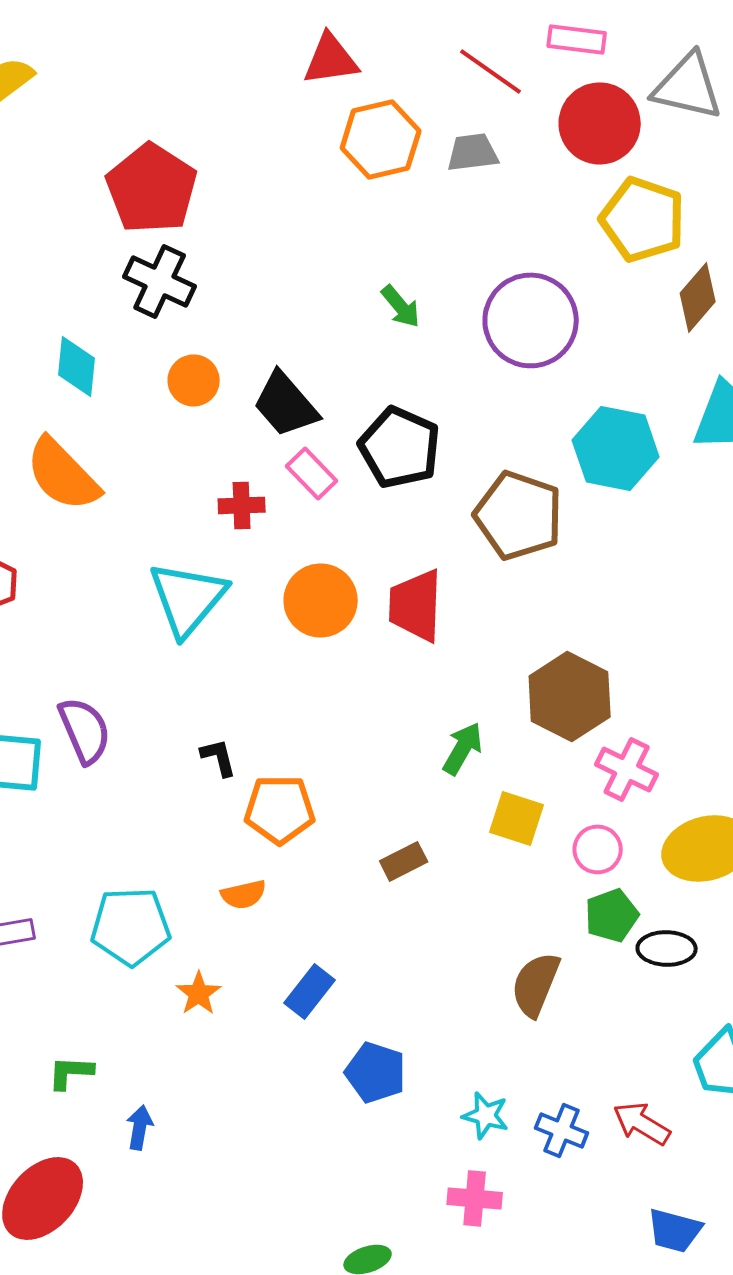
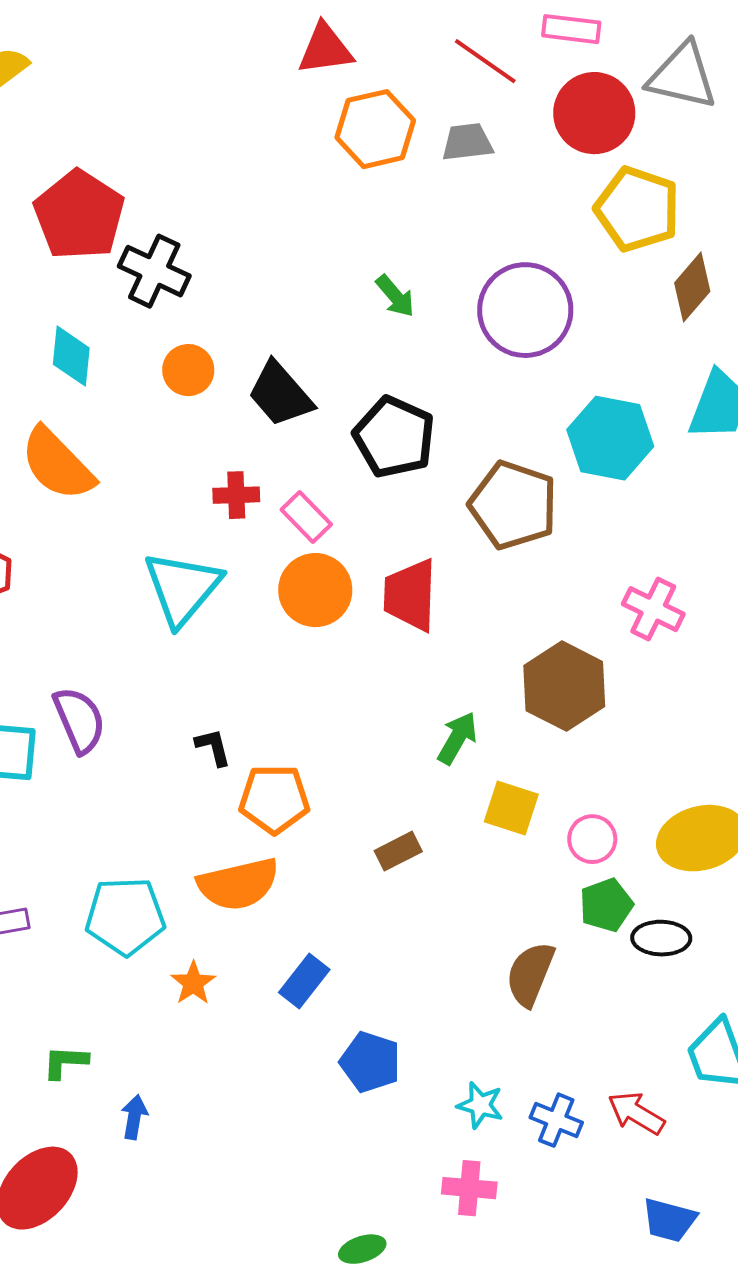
red pentagon: (152, 188) -> (79, 215), moved
pink rectangle: (312, 473) -> (306, 517), moved
pink cross: (627, 769) -> (653, 609), moved
orange semicircle: (244, 894) -> (238, 884), size x1.8

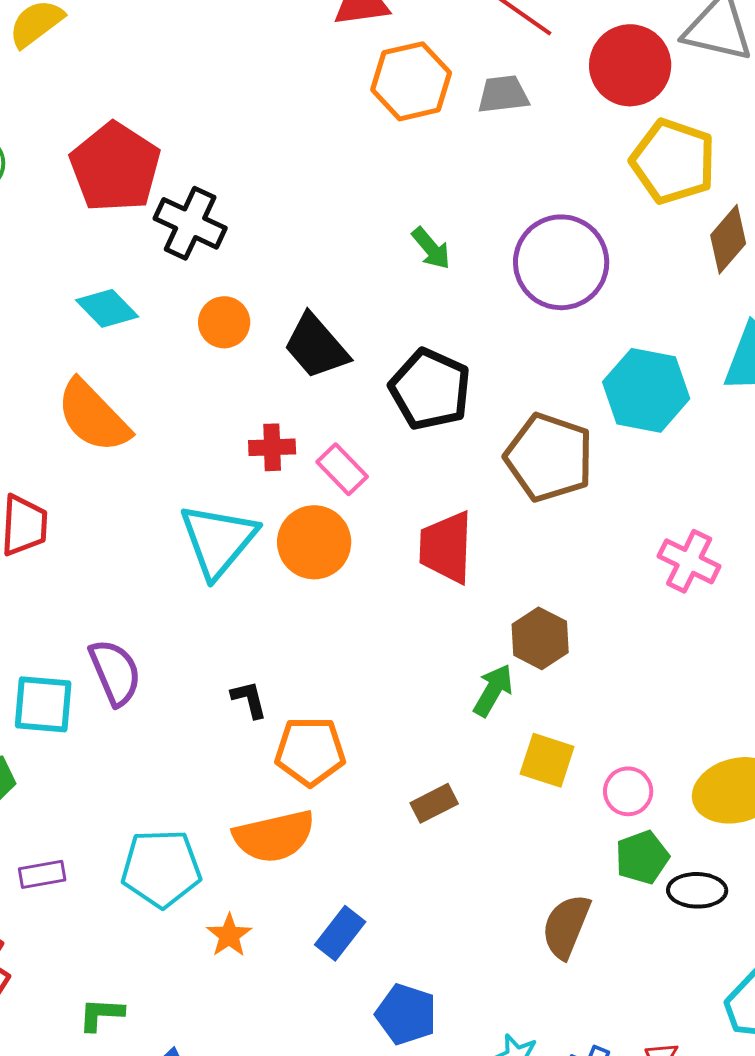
cyan diamond: (71, 356) -> (107, 308), turned -50
orange circle: (315, 590) -> (314, 542), moved
brown hexagon: (564, 686) -> (540, 638), moved, size x0.7

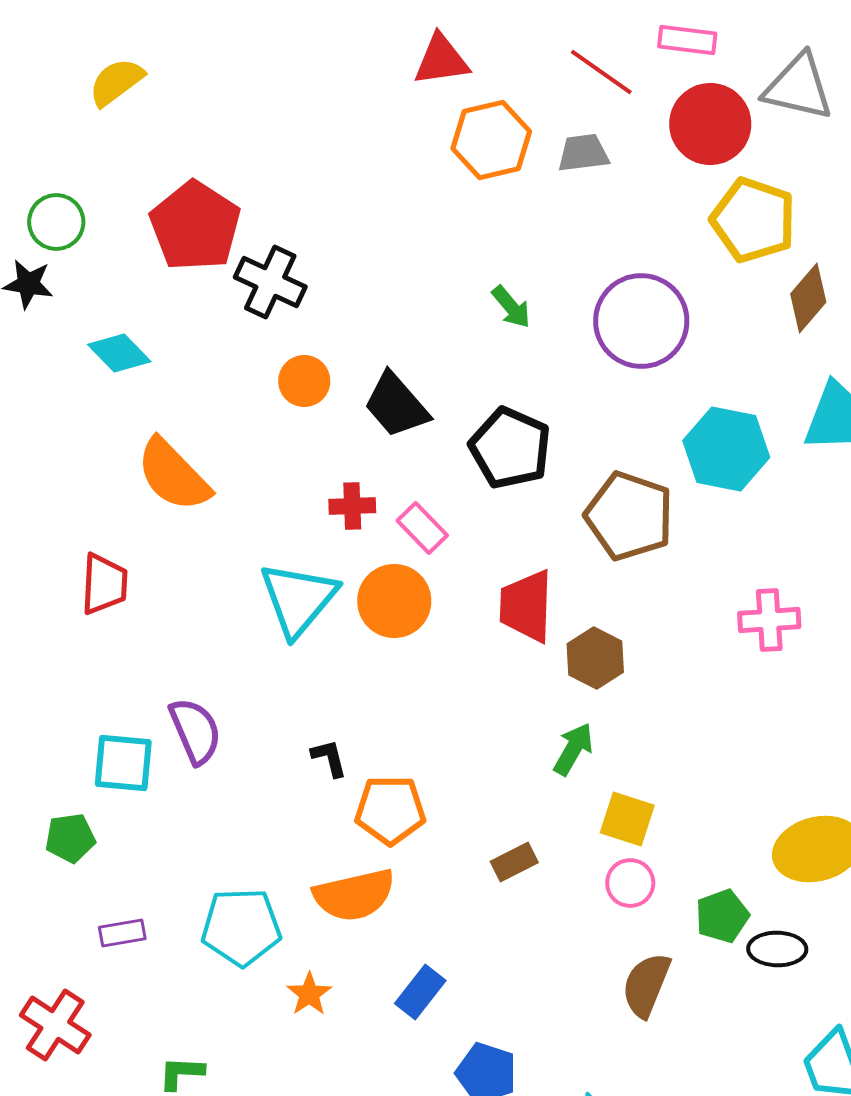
cyan diamond: (107, 308) -> (119, 353), moved
pink cross: (689, 561) -> (769, 620), turned -30
brown hexagon: (540, 638) -> (595, 658), moved
pink circle: (628, 791) -> (630, 883), moved

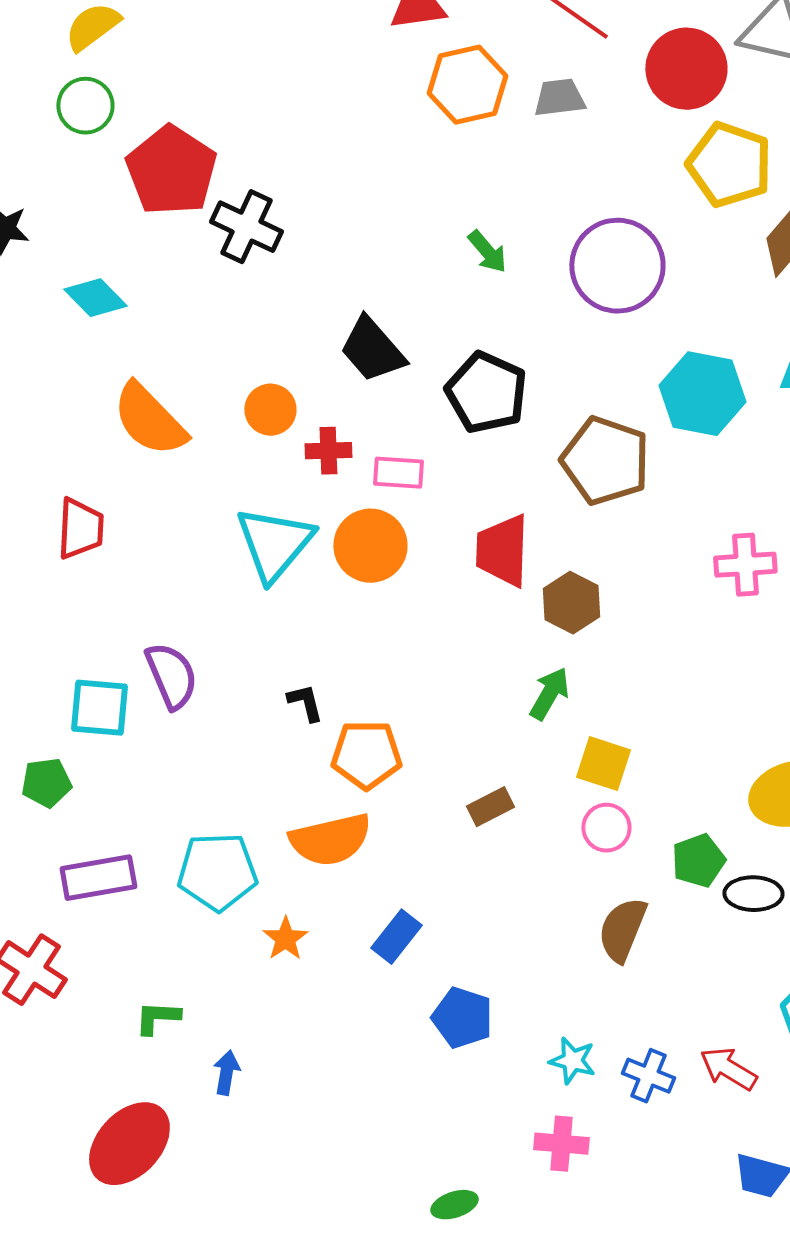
green circle: (56, 222) -> (85, 106), moved
orange circle: (304, 381) -> (270, 410), moved
pink rectangle: (422, 528) -> (398, 473), turned -42
purple rectangle: (122, 933) -> (98, 878), size x1.6

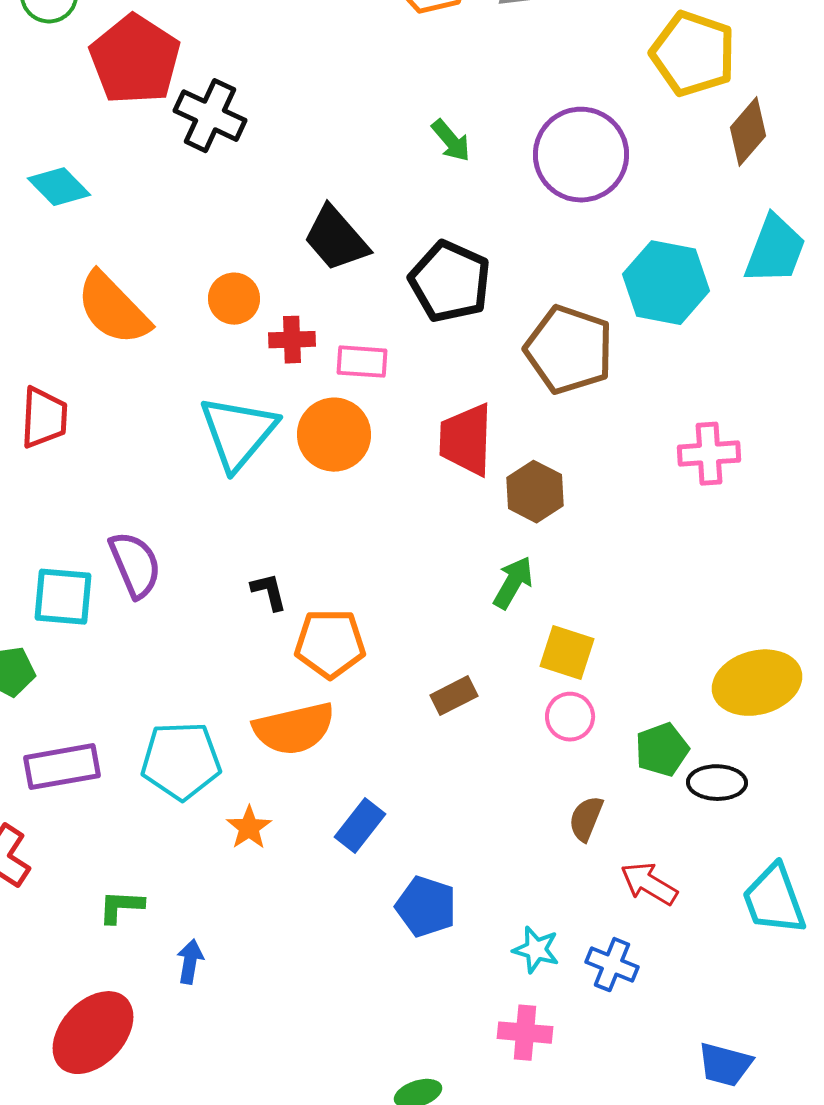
brown semicircle: (622, 930) -> (586, 819), size x0.7
red arrow: (728, 1069) -> (649, 884), moved

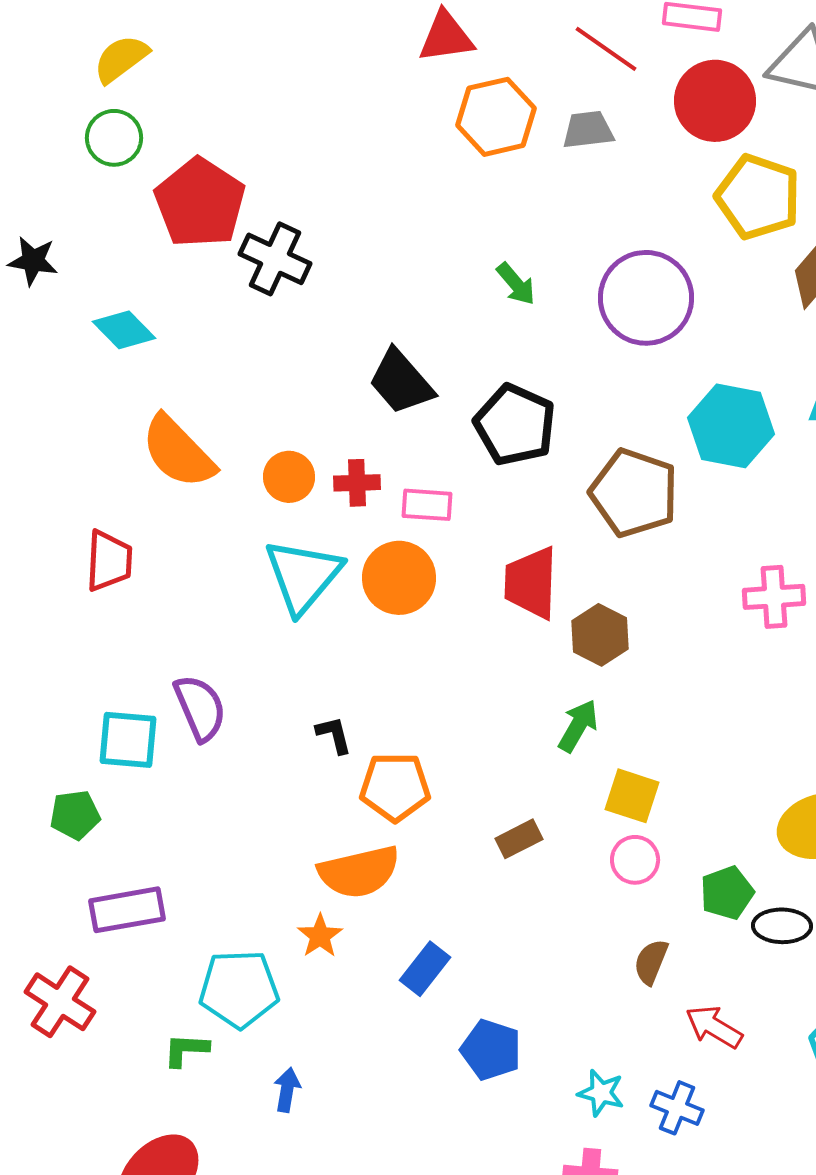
orange circle: (234, 299) -> (289, 477), moved
cyan pentagon: (181, 761) -> (239, 989), moved
orange star: (249, 828) -> (320, 936), moved
blue arrow: (190, 962) -> (287, 1090), moved

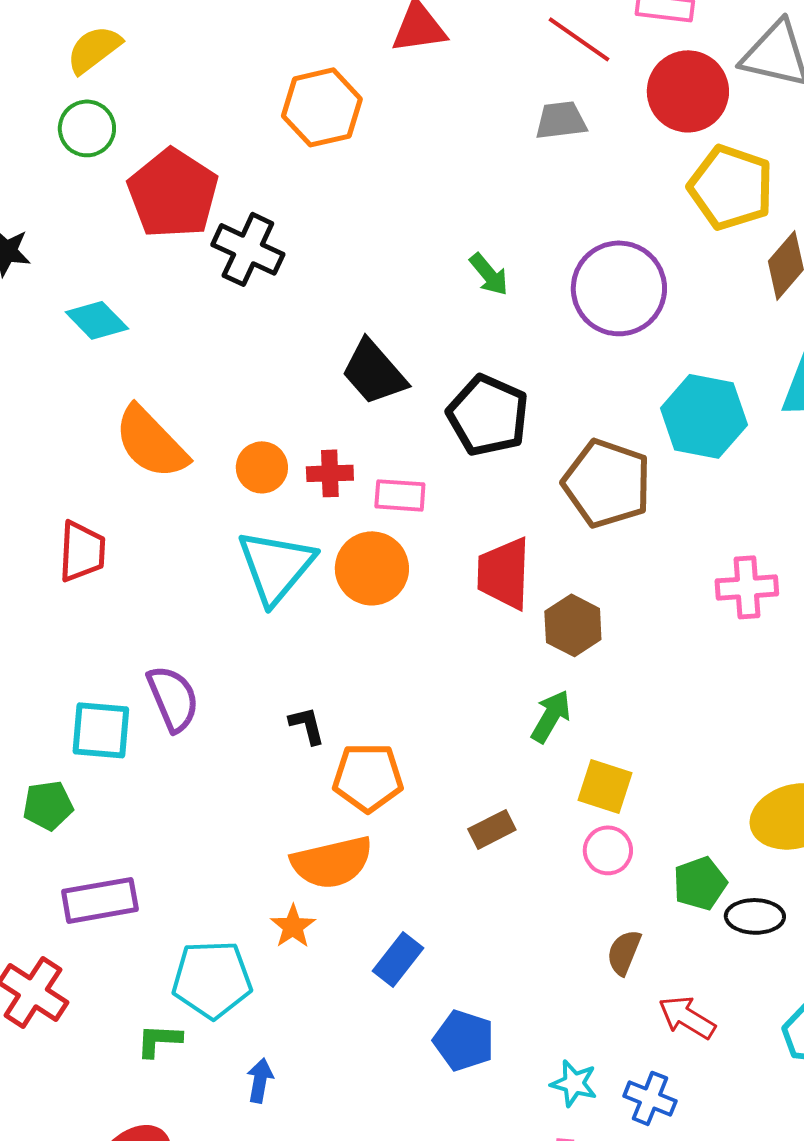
orange hexagon: (496, 117) -> (322, 107), moved

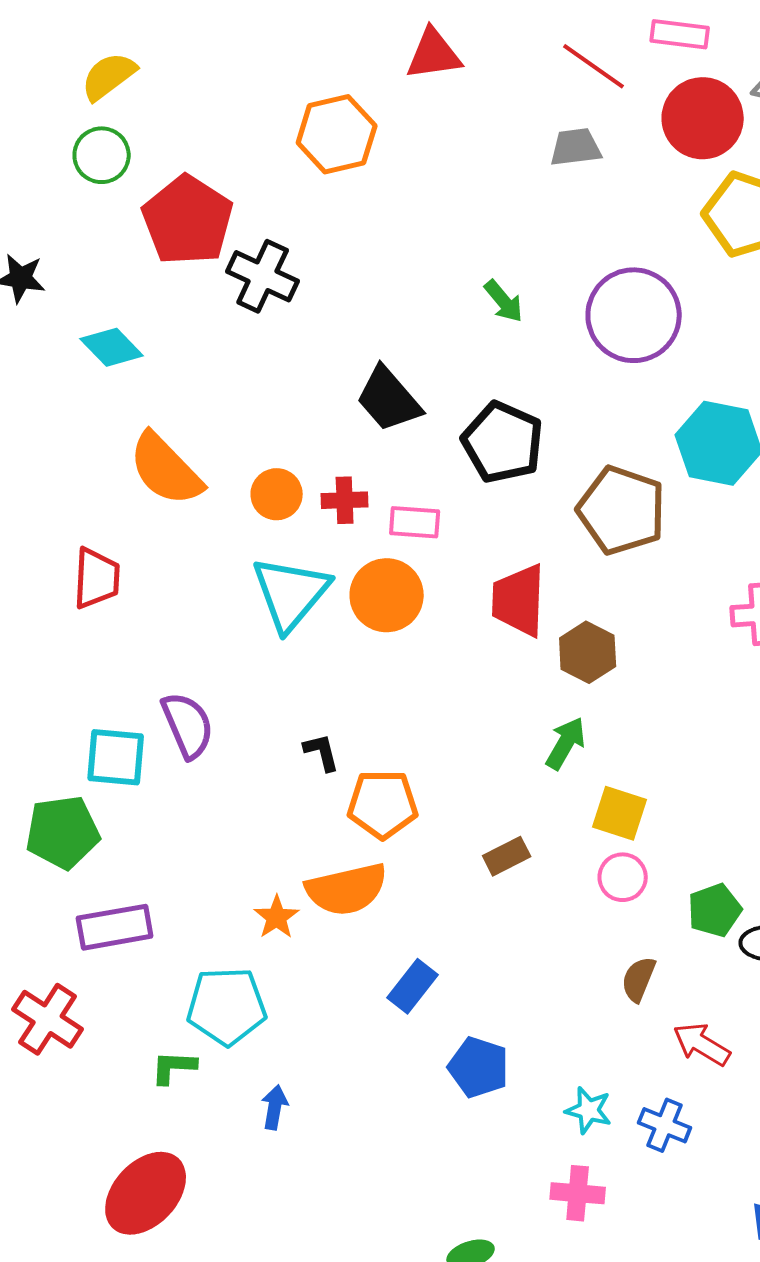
green pentagon: (48, 805) -> (63, 832), size x1.5
orange star: (293, 926) -> (277, 917), moved

